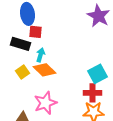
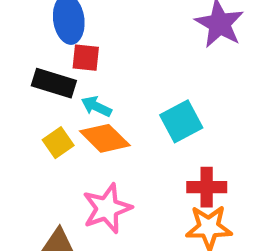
cyan arrow: (40, 55) -> (96, 106), turned -80
cyan square: (98, 74) -> (181, 121), moved

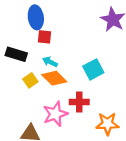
black rectangle: (54, 83) -> (16, 54), moved
red cross: (207, 187) -> (79, 102), moved

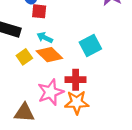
orange star: (107, 124) -> (77, 102), moved

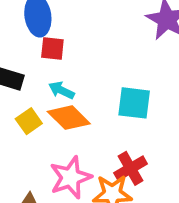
cyan square: (90, 46) -> (134, 103), turned 35
red cross: (76, 80) -> (131, 168), moved, turned -30

